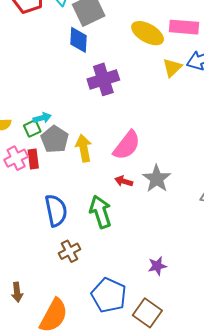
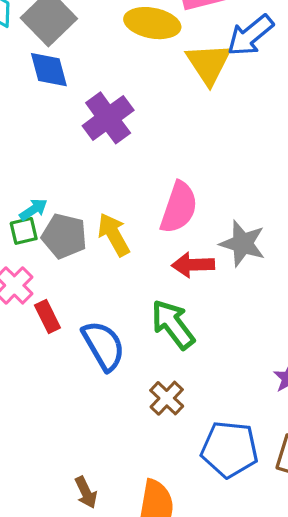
yellow triangle: (172, 68) -> (209, 64), size x1.4
green square: (32, 128) -> (24, 231), turned 30
red rectangle: (33, 159) -> (47, 317), moved
red arrow: (124, 181) -> (193, 265), size x1.4
brown cross: (69, 251) -> (167, 398), moved

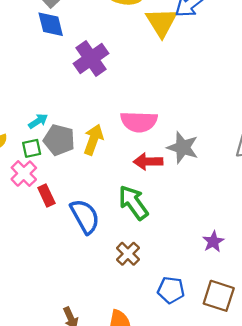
pink semicircle: (179, 207) -> (139, 122), turned 72
green square: (24, 231) -> (32, 148), moved
yellow arrow: (114, 235) -> (93, 140), turned 48
blue pentagon: (230, 449) -> (171, 290), size x0.7

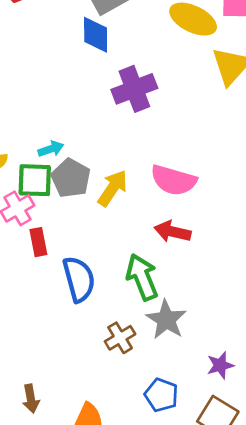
gray star: (183, 147) -> (166, 320), moved
green square: (32, 148) -> (35, 180), size x1.5
purple star: (213, 242) -> (220, 365), moved

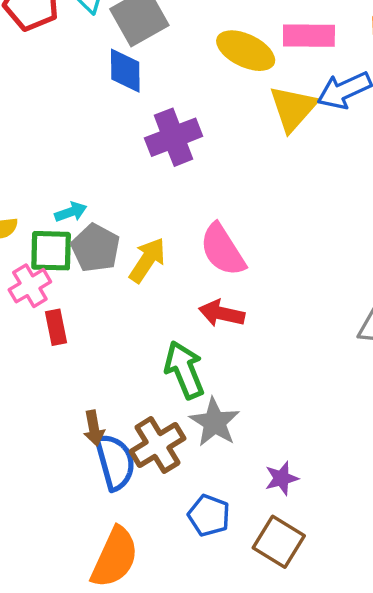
pink semicircle: (174, 180) -> (223, 250), turned 42
blue semicircle: (79, 279) -> (115, 462), moved
brown cross: (120, 338) -> (158, 445), size x1.4
brown arrow: (31, 399) -> (94, 428), moved

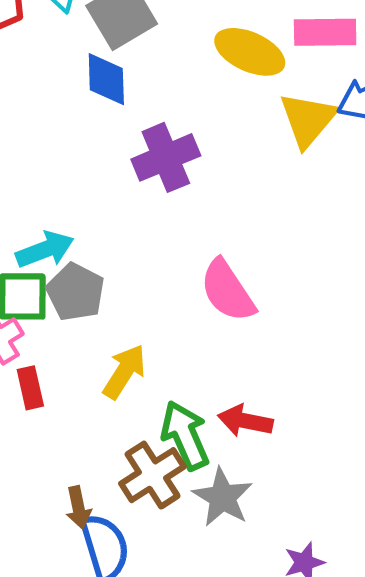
cyan arrow: (71, 212) -> (45, 250), size x1.5
yellow arrow: (147, 260) -> (124, 372), moved
red arrow: (222, 313) -> (245, 421), moved
brown cross: (158, 445) -> (152, 475), moved

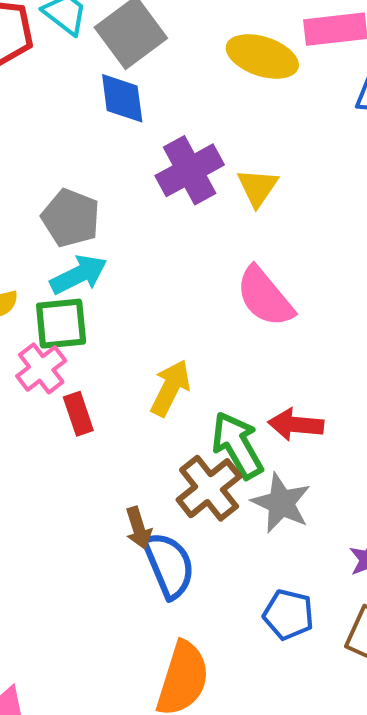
yellow triangle: (308, 120) -> (258, 187), moved, size x0.7
gray pentagon: (76, 292) -> (71, 218), moved

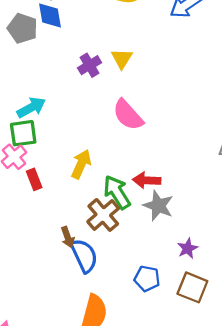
purple cross: (190, 170) -> (89, 65), moved, size x0.7
gray pentagon: (71, 218) -> (22, 28), moved
gray star: (281, 503) -> (158, 206), moved

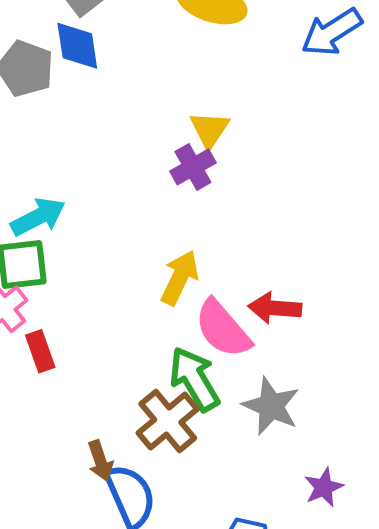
purple cross: (89, 65) -> (193, 167), moved
pink semicircle: (128, 115) -> (223, 329), moved
yellow arrow: (81, 164) -> (180, 278), moved
red arrow: (147, 180) -> (275, 308), moved

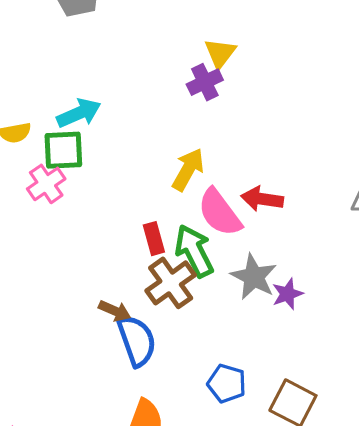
red rectangle: (40, 351) -> (154, 239), moved
brown arrow: (100, 461) -> (115, 311), turned -52
purple star: (324, 487) -> (287, 294), moved

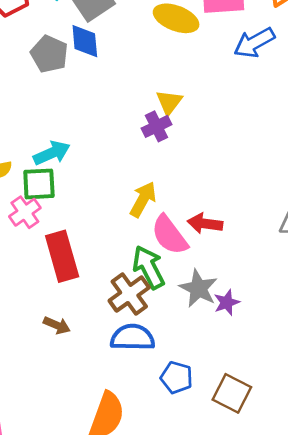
red rectangle: (154, 239) -> (62, 256), moved, size x1.8
brown arrow: (115, 311) -> (57, 325), moved
blue semicircle: (137, 341) -> (133, 337), moved, turned -69

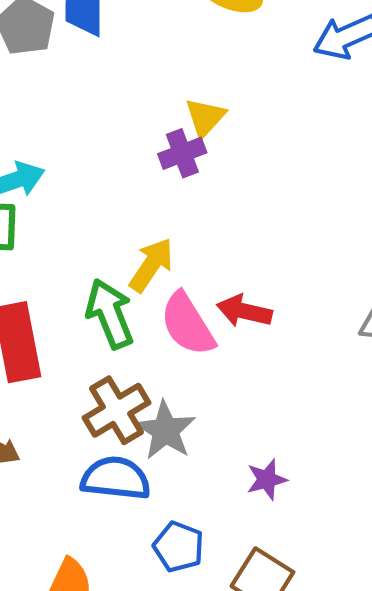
green arrow: (149, 267) -> (110, 314), moved
gray star: (198, 288) -> (165, 430), moved
purple star: (227, 302) -> (267, 480), moved

